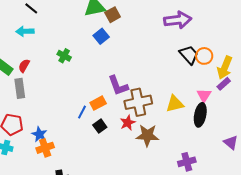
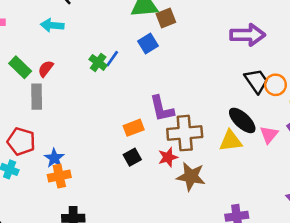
blue line: (82, 112) -> (112, 59), moved
black ellipse: (200, 115) -> (242, 120), moved, turned -65

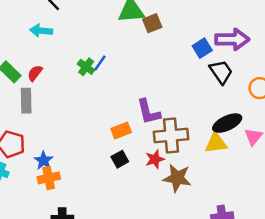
blue square: (148, 43) -> (202, 48), moved
black trapezoid: (256, 81) -> (221, 72), moved
black ellipse: (242, 120) -> (227, 123), turned -68

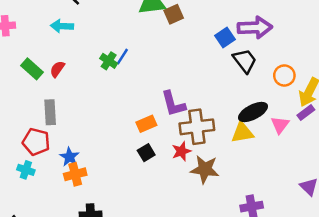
gray rectangle: (26, 101) -> (50, 112), moved

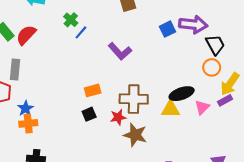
green cross: (109, 61) -> (71, 20), moved
black trapezoid: (245, 61) -> (215, 45), moved
red semicircle: (57, 69) -> (26, 35), size x1.5
purple L-shape: (173, 104) -> (120, 51), moved, turned -35

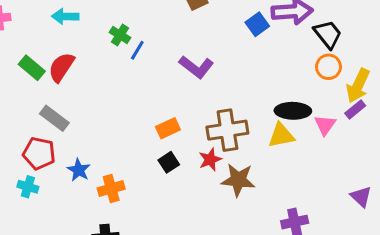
gray rectangle: (15, 70) -> (54, 118), turned -48
black ellipse: (182, 94) -> (293, 111), turned 30
orange cross: (28, 123) -> (111, 189), moved

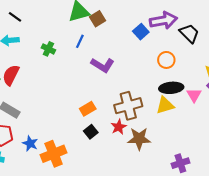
blue line: (137, 50) -> (80, 41), moved
orange circle: (328, 67) -> (166, 60), moved
orange cross: (111, 189) -> (54, 154), size x1.4

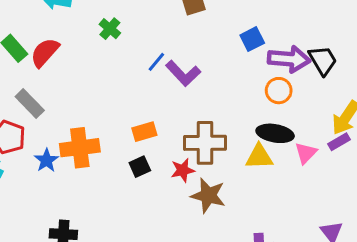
purple arrow: (163, 20) -> (289, 59), moved
blue line: (80, 41) -> (156, 62), moved
orange cross: (54, 154) -> (80, 148), moved

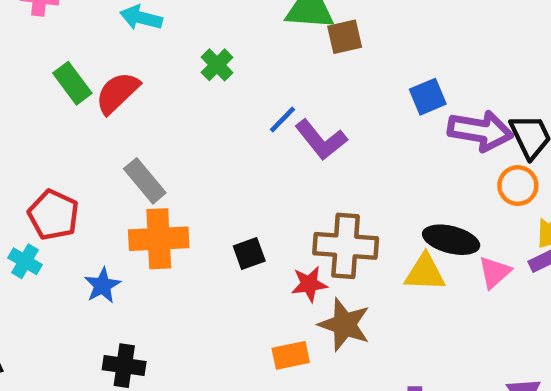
orange circle: (279, 91) -> (518, 186), moved
gray rectangle: (30, 104) -> (145, 181), moved
orange rectangle: (144, 132) -> (291, 355), moved
blue star: (46, 160) -> (102, 285), moved
black square: (140, 167) -> (249, 253), moved

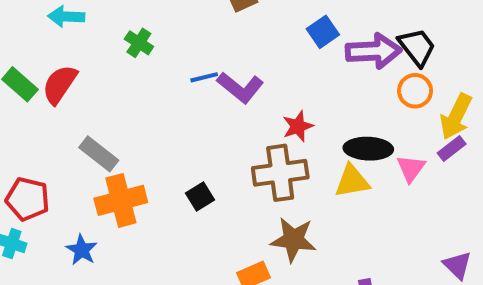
blue line: (282, 120) -> (204, 77), turned 44
red star: (309, 284) -> (298, 126), moved

